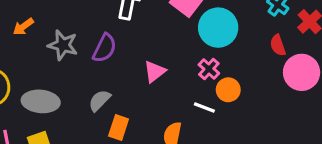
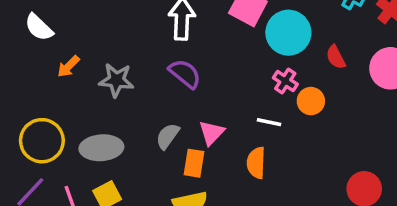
red semicircle: (278, 45) -> (336, 57), moved
purple semicircle: (104, 48) -> (185, 74), moved, turned -68
pink triangle: (155, 72) -> (212, 133), moved
white line: (204, 107) -> (269, 122), moved

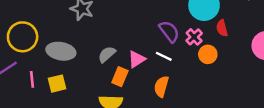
red semicircle: (336, 57) -> (222, 28), moved
purple semicircle: (185, 74) -> (169, 31), moved
white line: (269, 122) -> (164, 56), moved

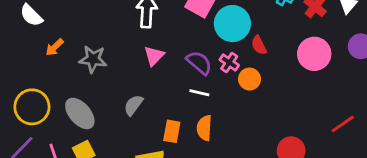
gray ellipse: (61, 51) -> (80, 113), turned 52
pink triangle: (137, 59) -> (154, 56), moved
orange rectangle: (120, 77) -> (172, 131), moved

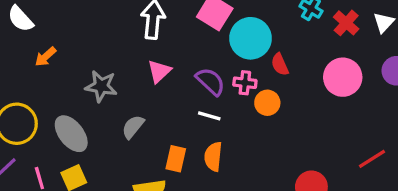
gray star: (93, 59) -> (101, 86), moved
pink cross: (229, 62) -> (245, 83), turned -30

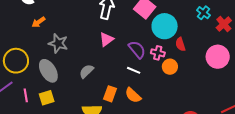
gray star: (101, 86) -> (58, 43), moved
orange semicircle: (213, 157) -> (133, 95), turned -60

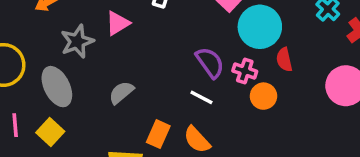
pink triangle: (107, 39) -> (118, 23), moved
gray star: (58, 43) -> (77, 41), turned 30
yellow square: (47, 98) -> (50, 132), turned -35

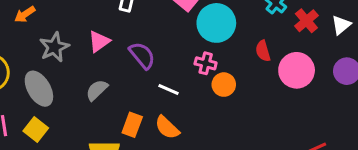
pink triangle: (118, 23) -> (99, 41), moved
red semicircle: (284, 60) -> (263, 51), moved
purple semicircle: (210, 62) -> (142, 55), moved

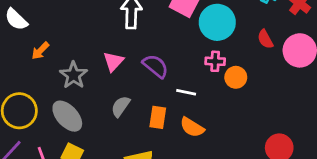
orange rectangle: (132, 125) -> (158, 117), moved

